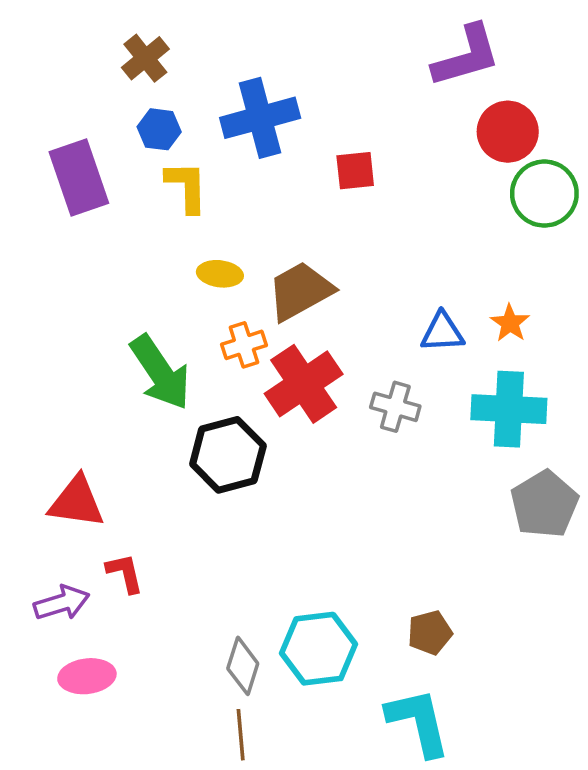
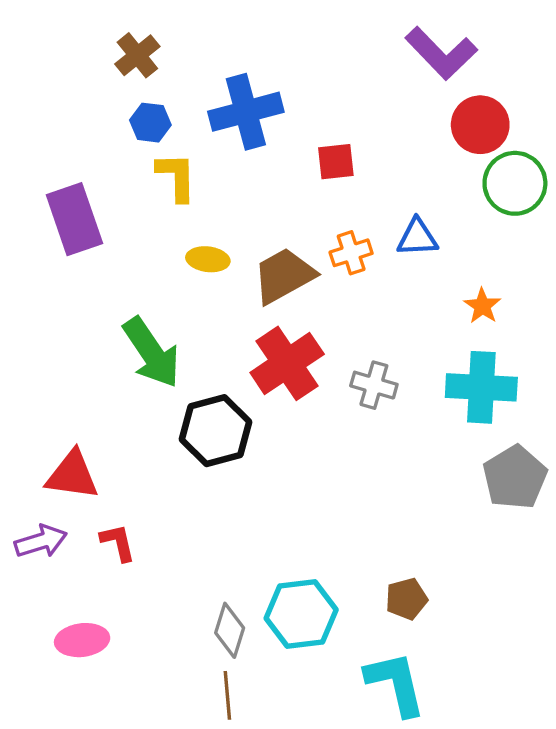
purple L-shape: (466, 56) -> (441, 53), turned 62
purple rectangle: (79, 177) -> (74, 219), moved
blue triangle: (442, 332) -> (417, 238), moved
orange cross: (244, 345) -> (351, 253), moved
purple arrow: (62, 603) -> (41, 541), moved

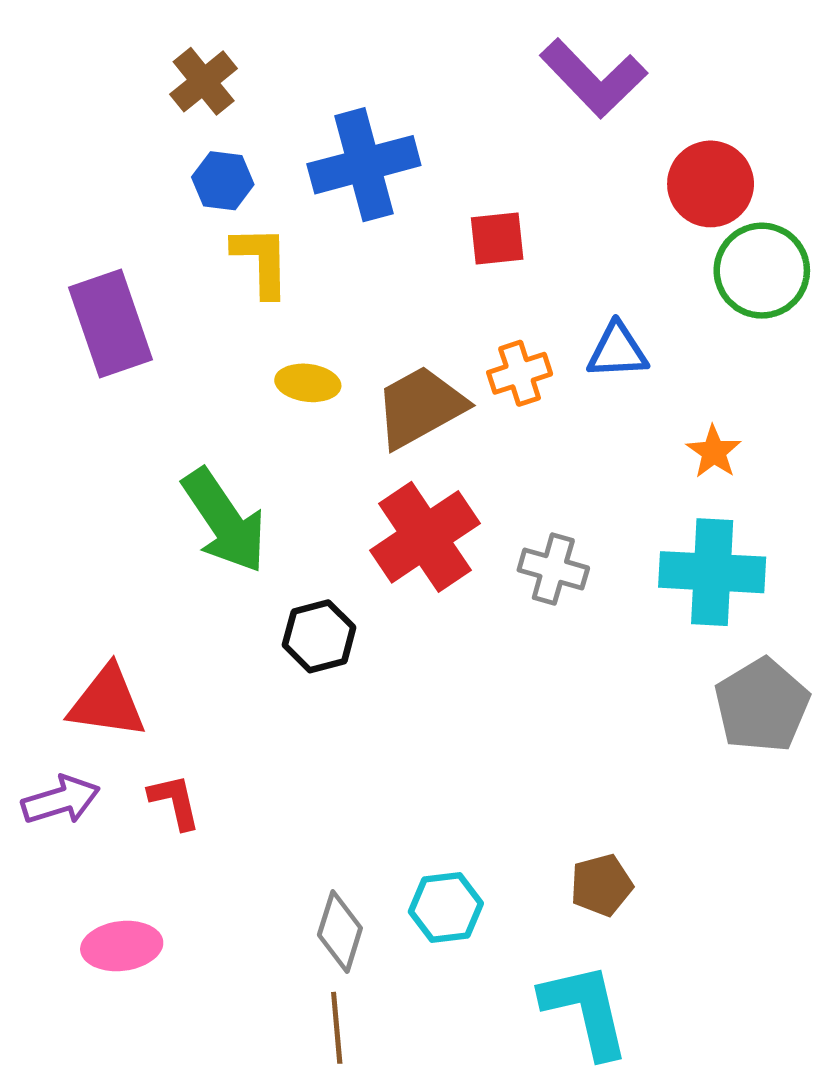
purple L-shape: (441, 53) -> (593, 78), moved
black hexagon: (215, 431) -> (319, 636), size x0.7
cyan hexagon: (301, 614) -> (446, 907), size x0.7

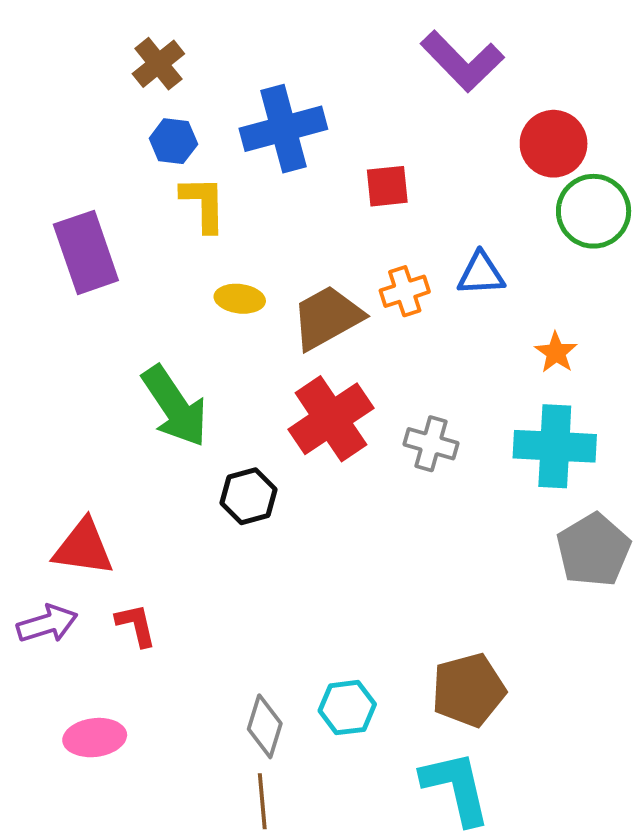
brown pentagon: (601, 885) -> (468, 690), size x1.5

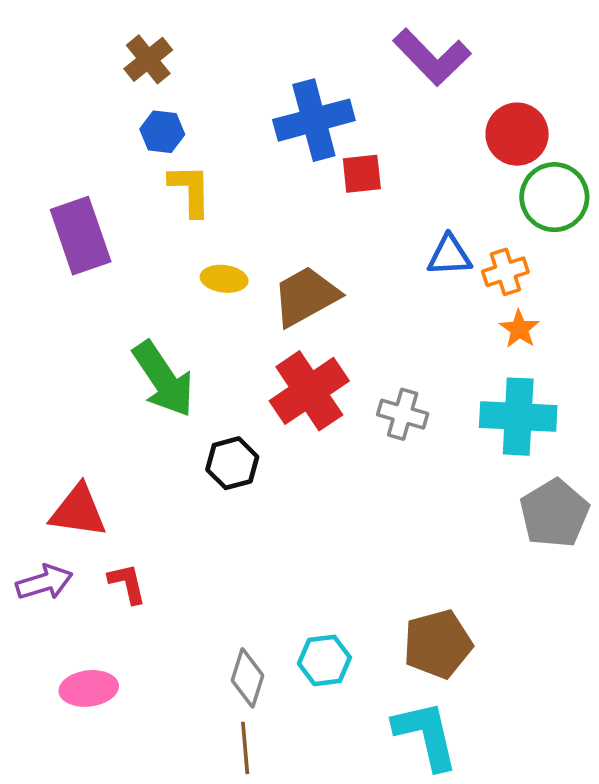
blue cross: (283, 129) -> (314, 120), moved
orange cross: (405, 291) -> (505, 272), moved

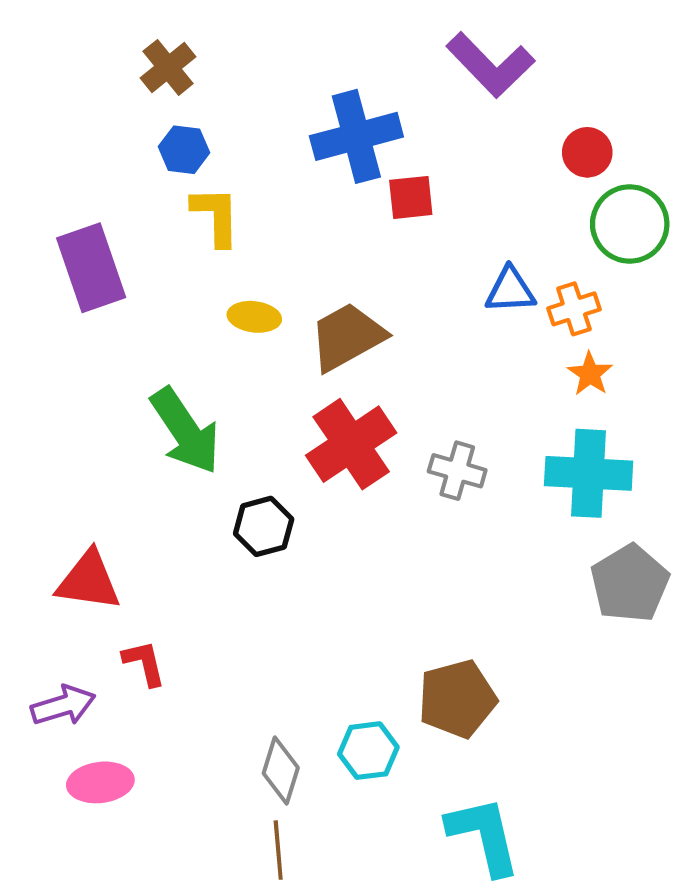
red circle: (517, 134) -> (587, 152), size x0.7
purple arrow: (44, 582) -> (63, 705), moved
brown pentagon: (438, 644) -> (457, 699), moved

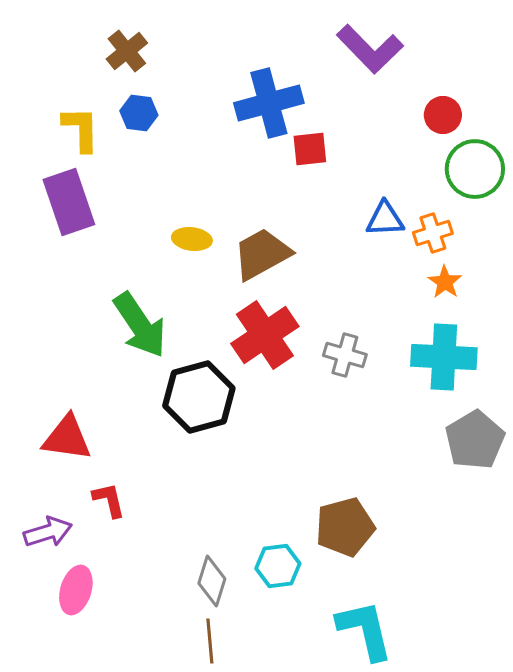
yellow L-shape: (216, 216) -> (81, 129), moved
black hexagon: (264, 526) -> (199, 397), size x1.6
pink ellipse: (100, 782) -> (76, 590), turned -66

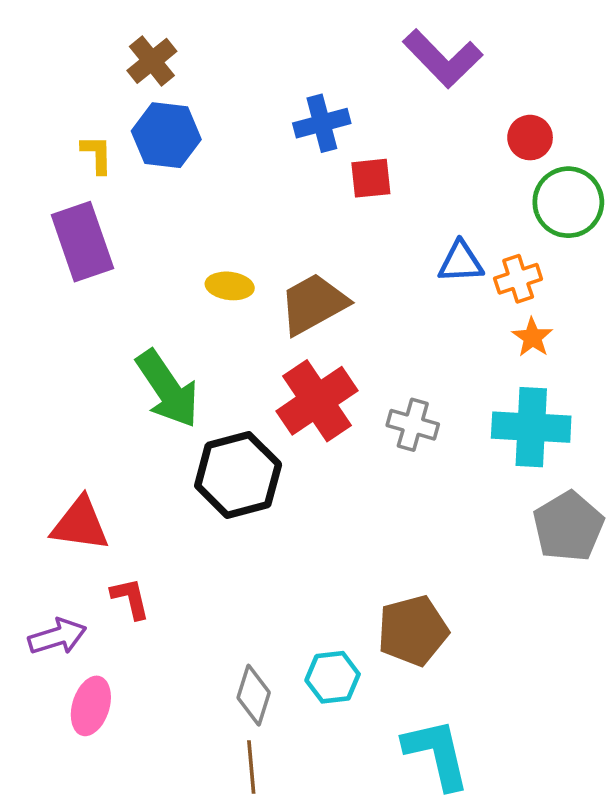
blue cross: (269, 103) -> (322, 123), size x0.7
blue hexagon: (139, 113) -> (166, 135), size x1.5
yellow L-shape: (81, 129) -> (97, 154), size x0.7

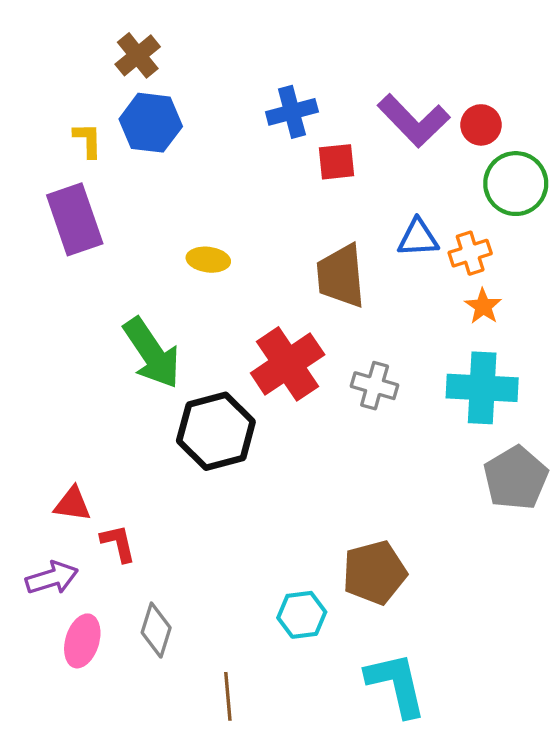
purple L-shape: (443, 59) -> (414, 121), moved
brown trapezoid: (313, 304) -> (341, 276), moved, turned -66
red triangle: (80, 524) -> (72, 504), moved, size x0.7
gray diamond: (254, 695) -> (156, 630), moved

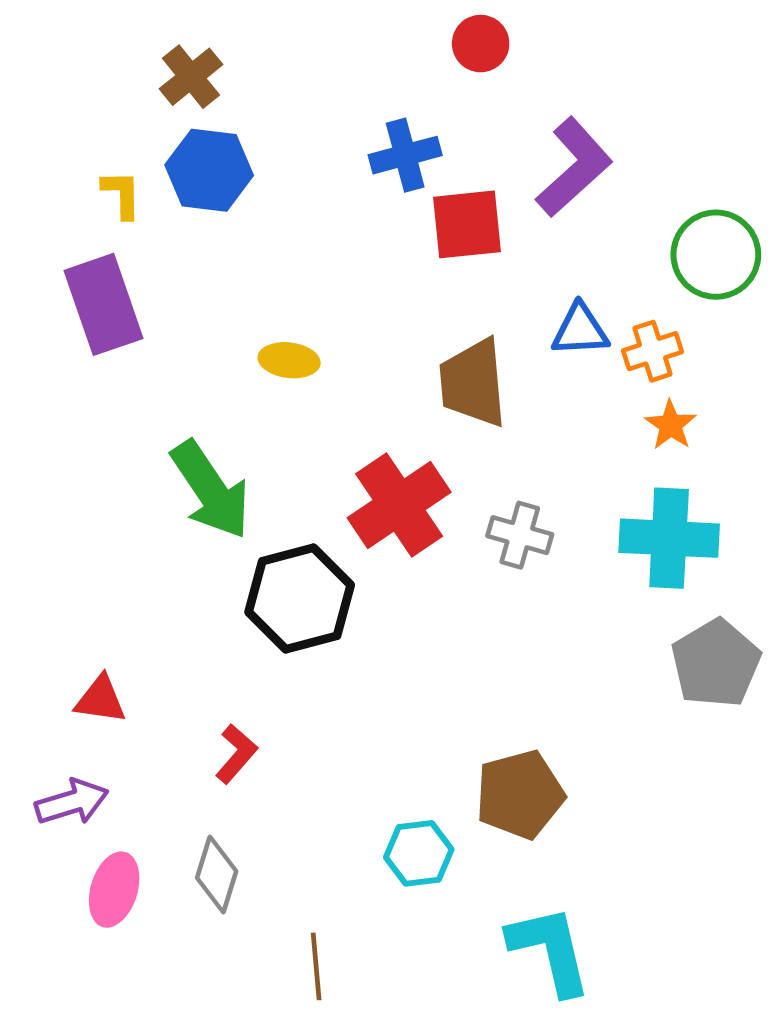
purple L-shape: (414, 121) -> (574, 167), turned -88
red circle: (481, 125) -> (481, 44), moved
red square: (336, 162) -> (467, 224), size x1.4
red L-shape: (118, 543) -> (236, 754), moved, turned 54

